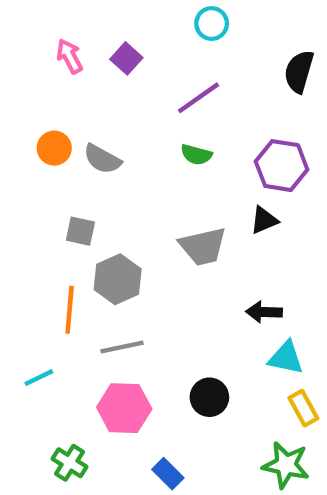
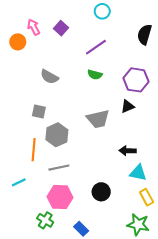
orange circle: (54, 148) -> (18, 42), moved
green cross: (70, 463) -> (45, 220), moved

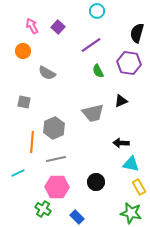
orange circle: (18, 42) -> (23, 51), moved
green semicircle: (95, 75) -> (98, 71), moved, turned 48
purple hexagon: (136, 80) -> (129, 63), moved
gray square: (39, 112) -> (24, 102), moved

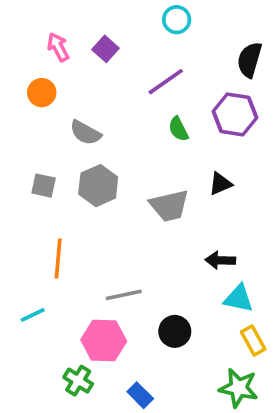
gray hexagon: (54, 128) -> (98, 186), moved
gray line: (56, 159) -> (124, 295), moved

